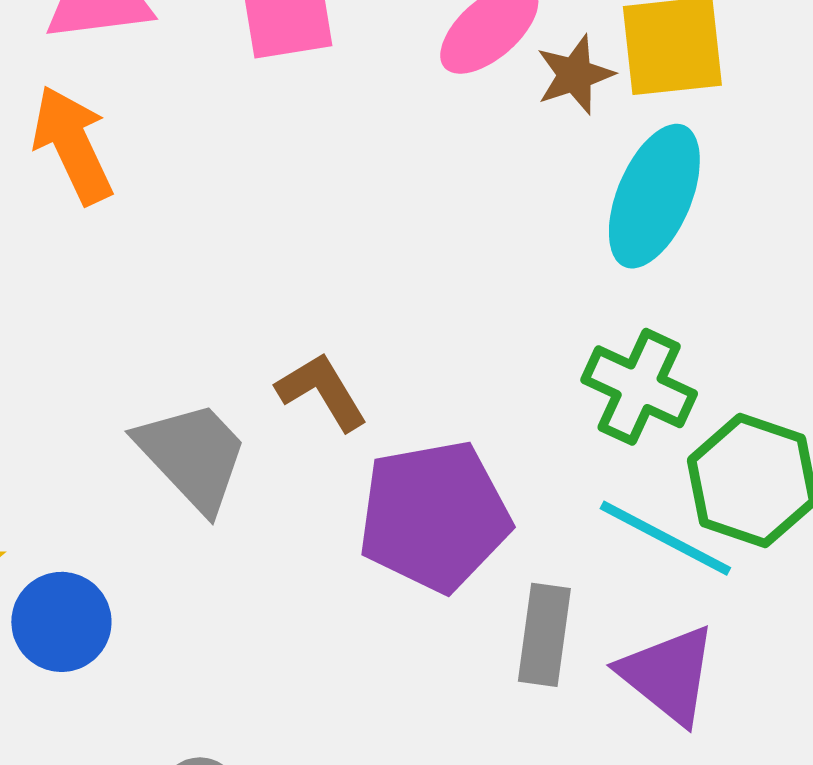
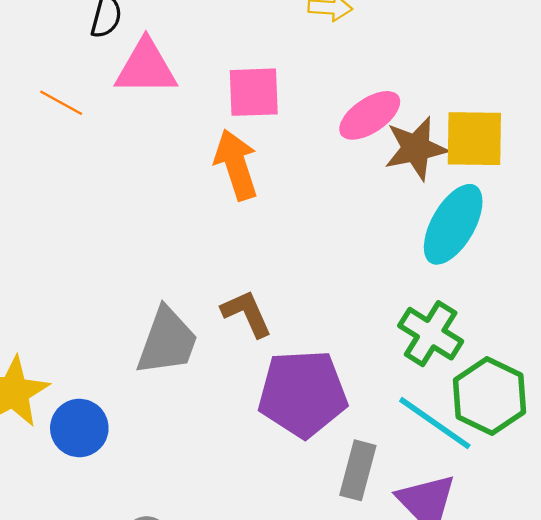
brown star: (575, 75) -> (416, 148), size x1.4
orange arrow: (73, 145) -> (236, 165), moved
gray trapezoid: (193, 456) -> (167, 341), turned 56

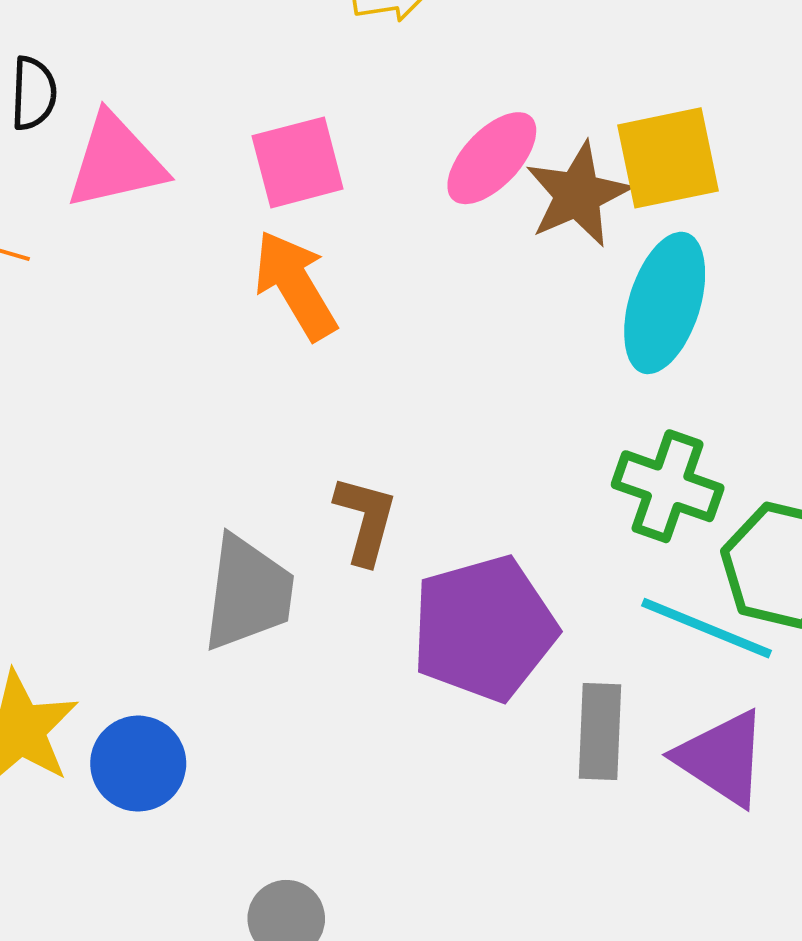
brown L-shape: (247, 313) -> (366, 520), turned 52

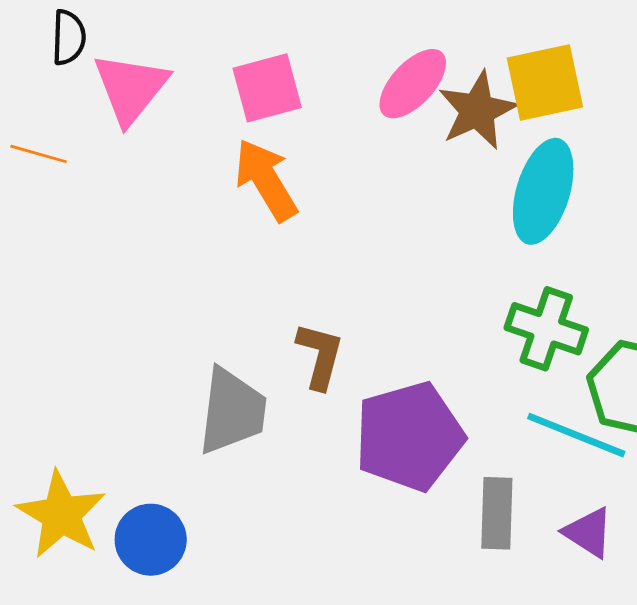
pink triangle: (116, 162) -> (131, 88), turned -38
purple triangle: (722, 758) -> (588, 532), size x0.7

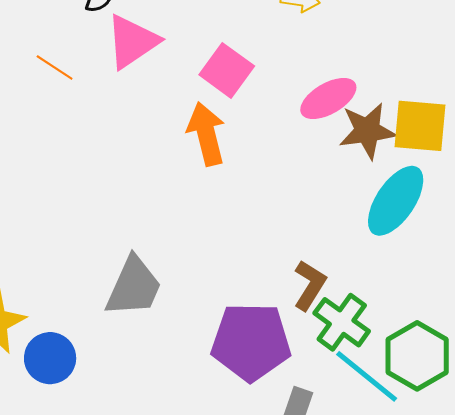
pink square: (267, 88) -> (227, 70), turned 34
green cross: (546, 329) -> (342, 322), moved
brown L-shape: (320, 356) -> (310, 285), moved

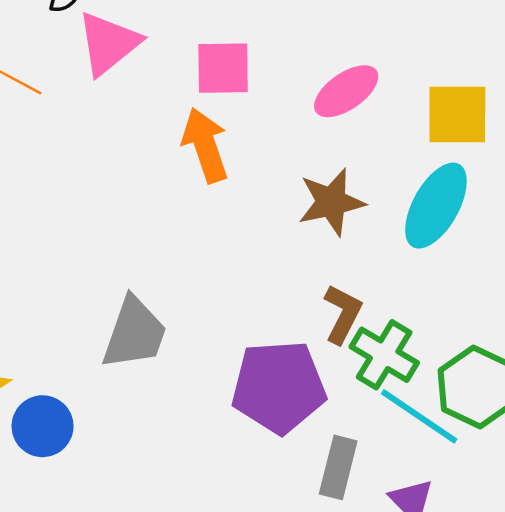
pink square: (227, 70) -> (223, 68), turned -32
brown star: (367, 131) -> (331, 202), moved

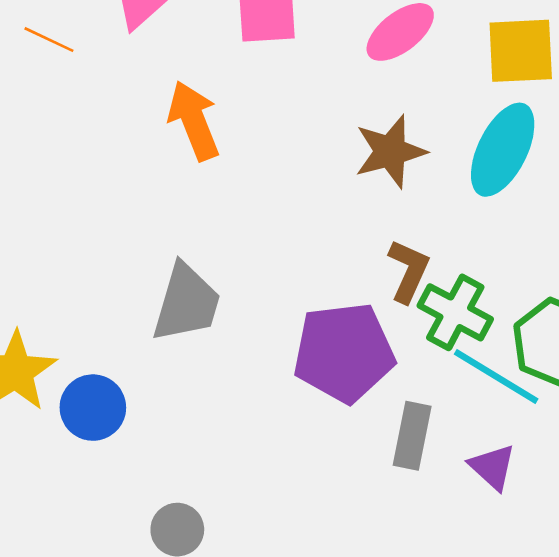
orange arrow: (205, 145) -> (194, 121), moved

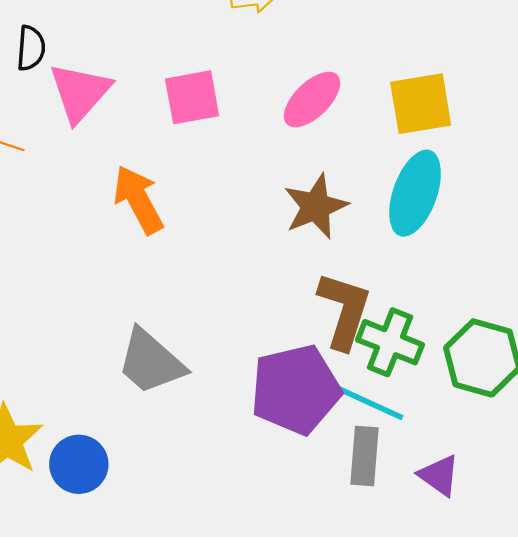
brown L-shape: (408, 271) -> (344, 310), size x1.4
gray trapezoid: (186, 303) -> (151, 362), turned 122
cyan line: (496, 377) -> (364, 400), moved

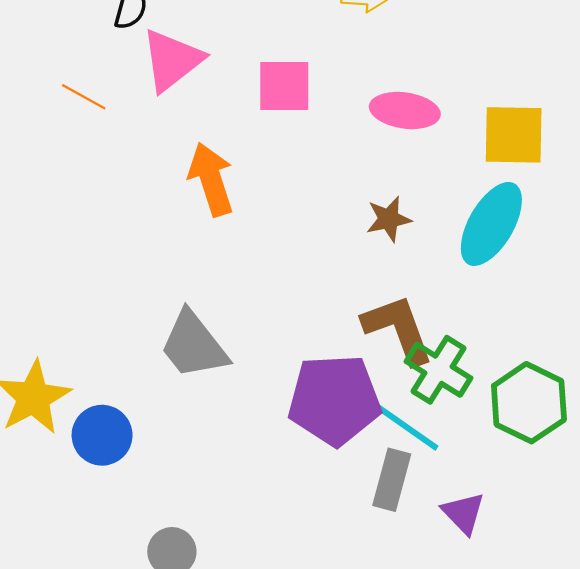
pink ellipse: (312, 100) -> (405, 110), turned 42
brown star: (316, 206) -> (389, 219), size x0.7
brown L-shape: (344, 310) -> (398, 329), turned -48

